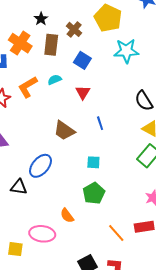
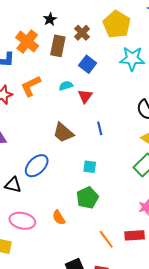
cyan semicircle: (55, 80) -> (66, 86), moved
pink ellipse: (42, 234) -> (22, 221), moved

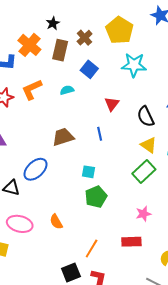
red triangle: (85, 96) -> (112, 104), moved
brown trapezoid: (63, 133) -> (63, 137), turned 120
green pentagon: (87, 198) -> (96, 197), moved
orange line: (106, 239) -> (92, 249), moved, turned 66

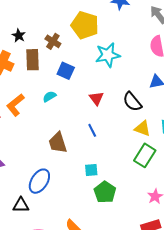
brown trapezoid: (63, 137) -> (58, 143), turned -75

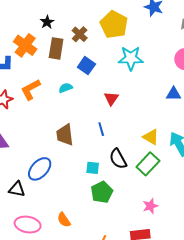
black semicircle: (132, 102) -> (118, 159), moved

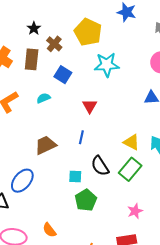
black star: (47, 22) -> (34, 28), moved
blue line: (101, 129) -> (81, 137), turned 32
brown trapezoid: (65, 135) -> (46, 145), turned 75

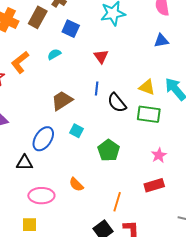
brown rectangle: (32, 59) -> (38, 17), turned 30
black semicircle: (100, 166) -> (117, 103), moved
green rectangle: (130, 169) -> (149, 114), turned 65
cyan square: (75, 176) -> (76, 131), moved, turned 32

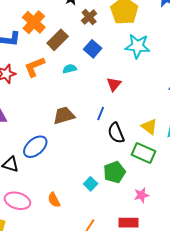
brown rectangle: (38, 17) -> (58, 40), moved
cyan square: (76, 131) -> (91, 184), moved
green pentagon: (109, 150) -> (114, 172), moved

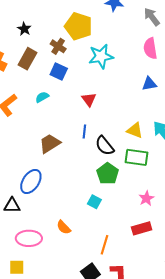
brown cross: (89, 17) -> (58, 46), moved
brown rectangle: (58, 40) -> (28, 59), moved
green pentagon: (114, 172) -> (108, 174), moved

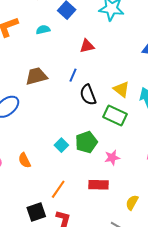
red triangle: (89, 99) -> (87, 46), turned 35
green pentagon: (108, 174) -> (86, 142), moved

